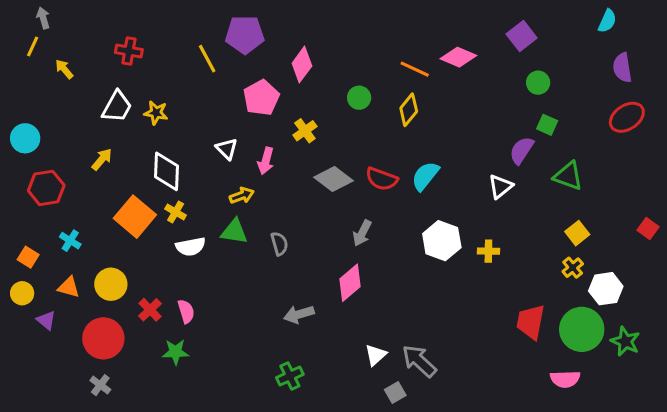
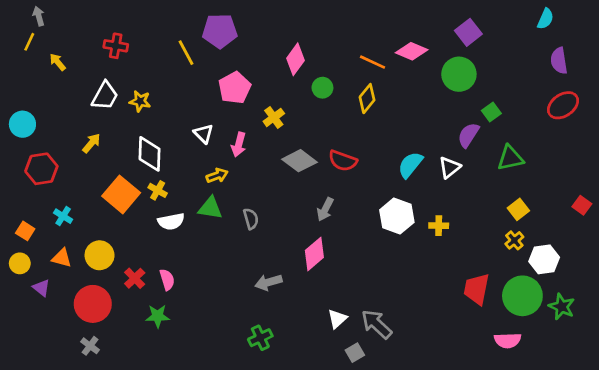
pink diamond: (302, 65) -> (295, 59), moved
green circle: (538, 83) -> (459, 74), moved, size x1.6
green square: (547, 125) -> (491, 112), turned 30
cyan semicircle: (425, 176) -> (410, 165), moved
green triangle: (568, 176) -> (510, 158), turned -32

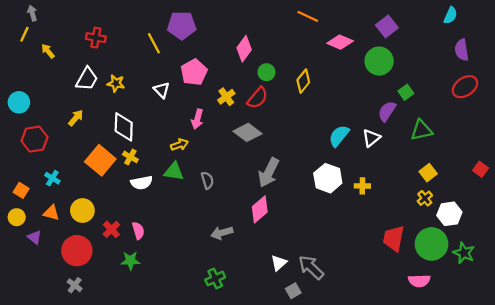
orange line: (372, 62) -> (308, 16), moved
white triangle: (204, 134) -> (162, 90), moved
red semicircle: (343, 161) -> (258, 98), moved, turned -70
gray arrow: (325, 209) -> (269, 173), size x1.5

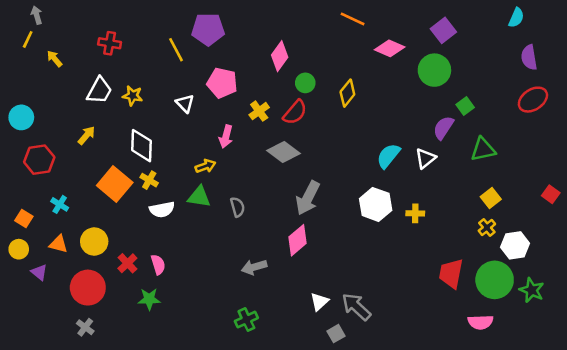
pink pentagon: (194, 72) -> (222, 83), turned -30

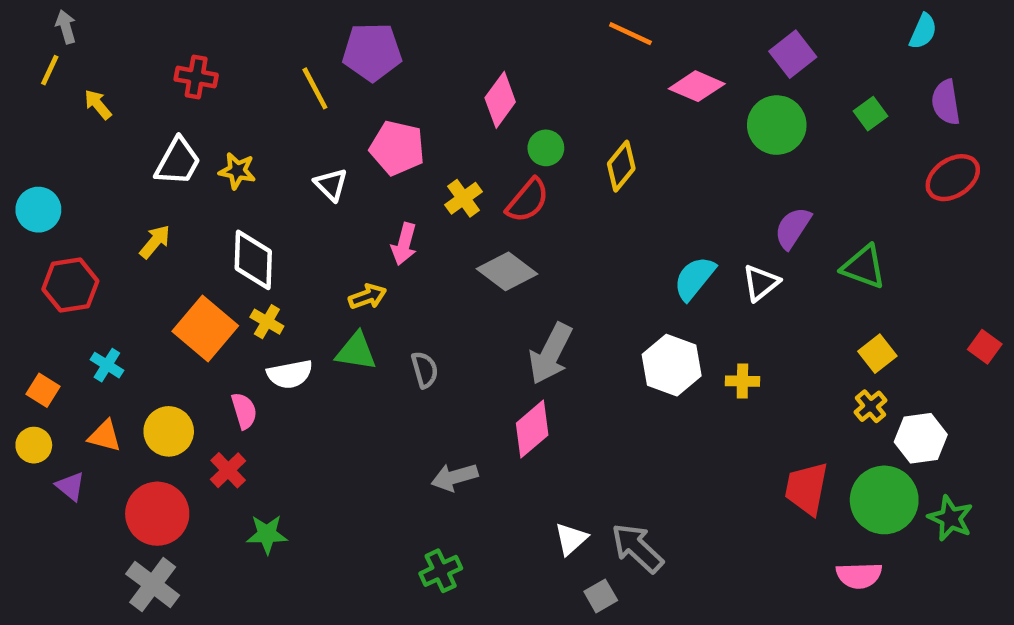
green square: (465, 106) -> (870, 114), moved
green triangle: (483, 149) -> (864, 267), turned 32
pink semicircle: (158, 265) -> (244, 411), moved
gray cross: (85, 327) -> (153, 585), size x1.6

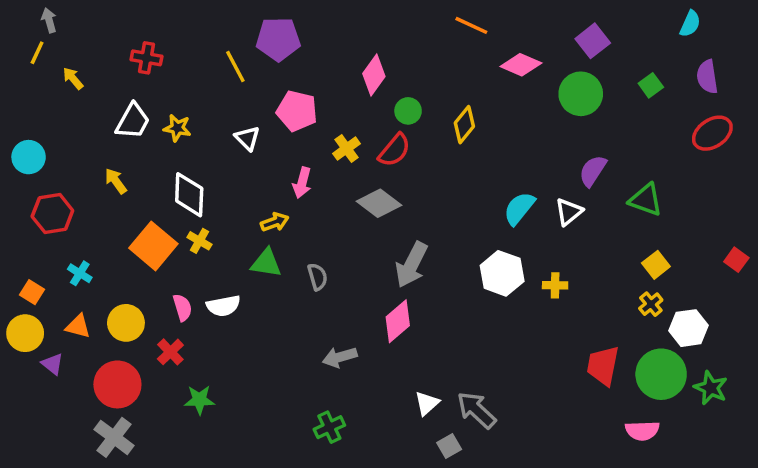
yellow arrow: (155, 242) -> (116, 181), turned -76
white semicircle: (290, 374) -> (223, 306), moved
yellow circle: (34, 445) -> (25, 333), size x1.4

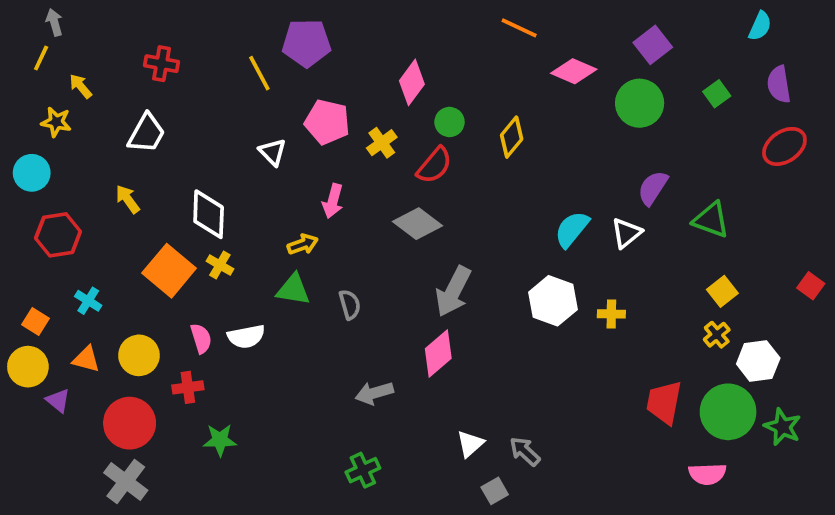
yellow star: (177, 128) -> (56, 122), moved
yellow cross: (347, 149) -> (382, 143), moved
red cross: (170, 352) -> (188, 387), turned 36
gray arrow: (476, 410) -> (525, 451), size x0.7

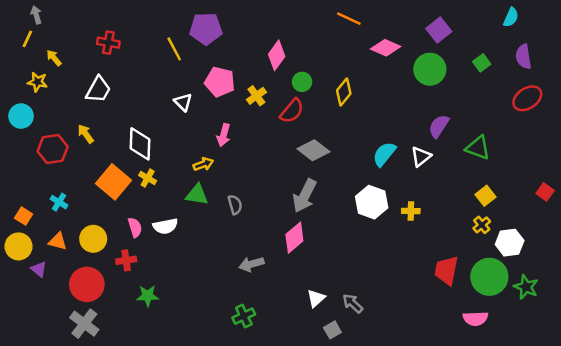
gray diamond: (418, 224) -> (313, 150), moved
red hexagon: (58, 235) -> (53, 149), moved

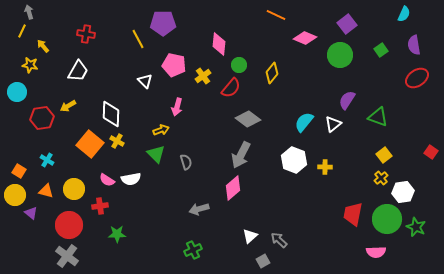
pink diamond: (277, 55) -> (219, 44), turned -30
yellow arrow: (86, 134) -> (68, 106), turned -84
green triangle: (197, 195) -> (156, 154), turned 36
pink semicircle: (135, 227) -> (107, 180), turned 140

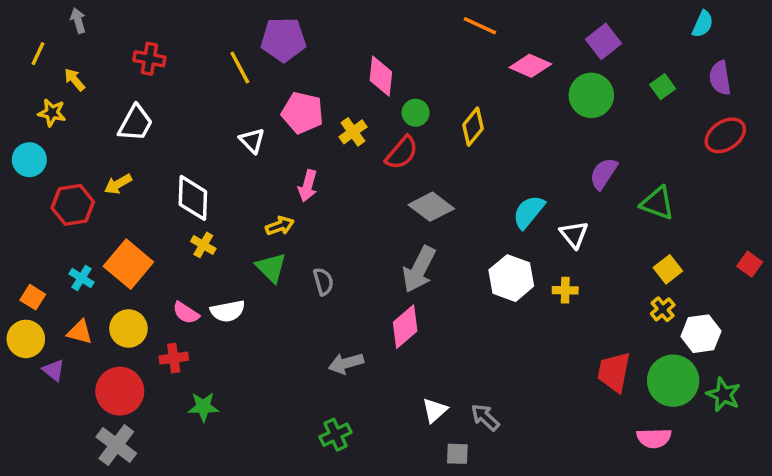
gray arrow: (29, 12) -> (78, 20), moved
white triangle: (333, 124) -> (574, 235), moved, turned -30
orange square: (90, 144) -> (128, 264), moved
gray square: (263, 261) -> (457, 454), turned 32

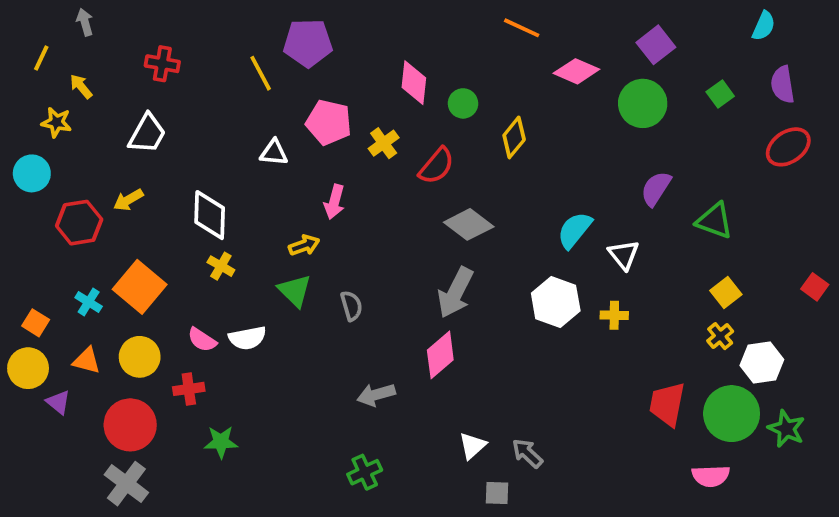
green circle: (416, 113) -> (463, 103), moved
white triangle: (252, 141) -> (274, 153), turned -40

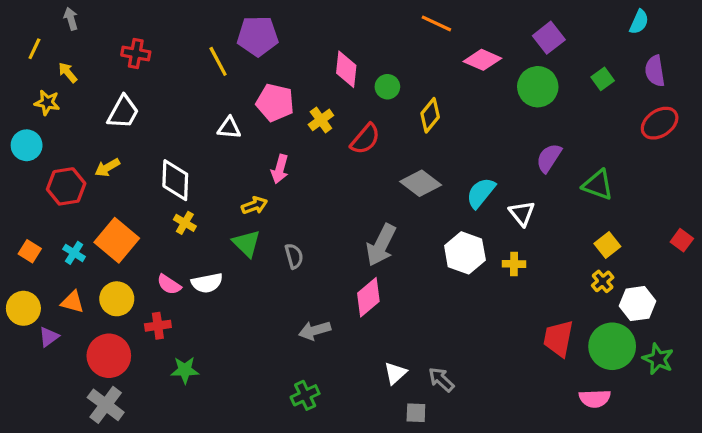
gray diamond: (469, 224) -> (421, 183), moved
orange square: (36, 323) -> (30, 251), moved
purple triangle: (58, 402) -> (49, 337), turned 45

